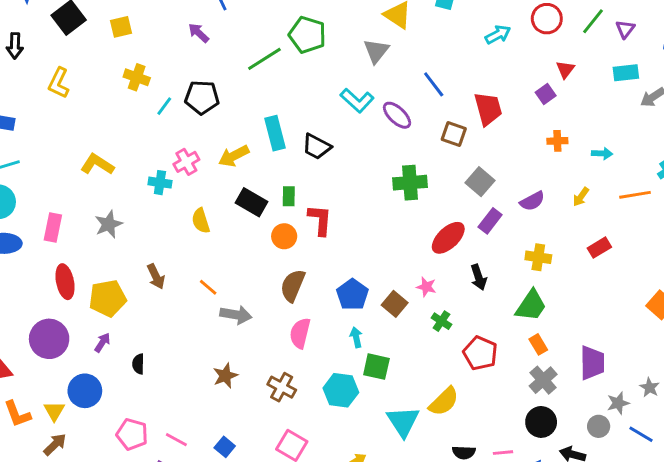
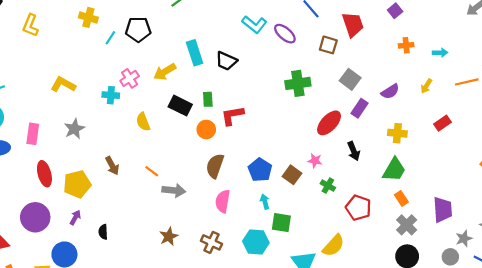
red L-shape: (320, 220) -> (232, 116), turned -100

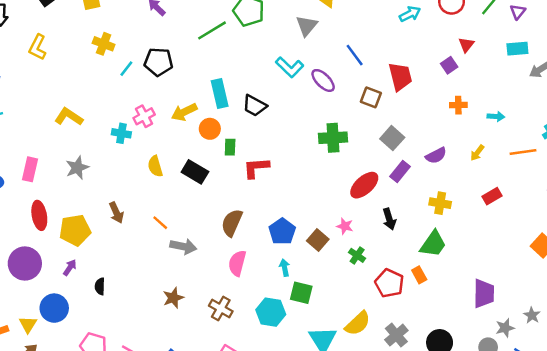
black rectangle: (180, 106) -> (195, 172), moved
orange circle: (206, 129) -> (210, 129), moved
orange rectangle: (401, 198) -> (419, 275), moved
gray cross: (407, 225) -> (396, 335), moved

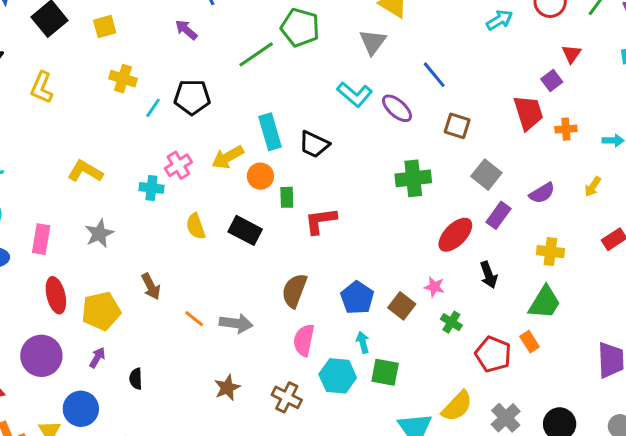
red trapezoid: (400, 77) -> (528, 113), moved
orange line: (160, 223) -> (194, 319), moved
cyan hexagon: (271, 312) -> (338, 376), moved

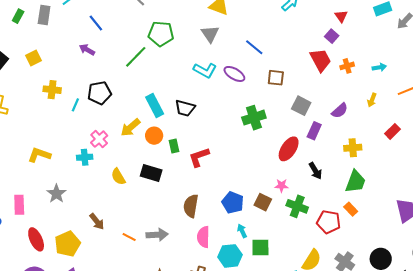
green cross: (451, 322) -> (297, 206), size x1.5

